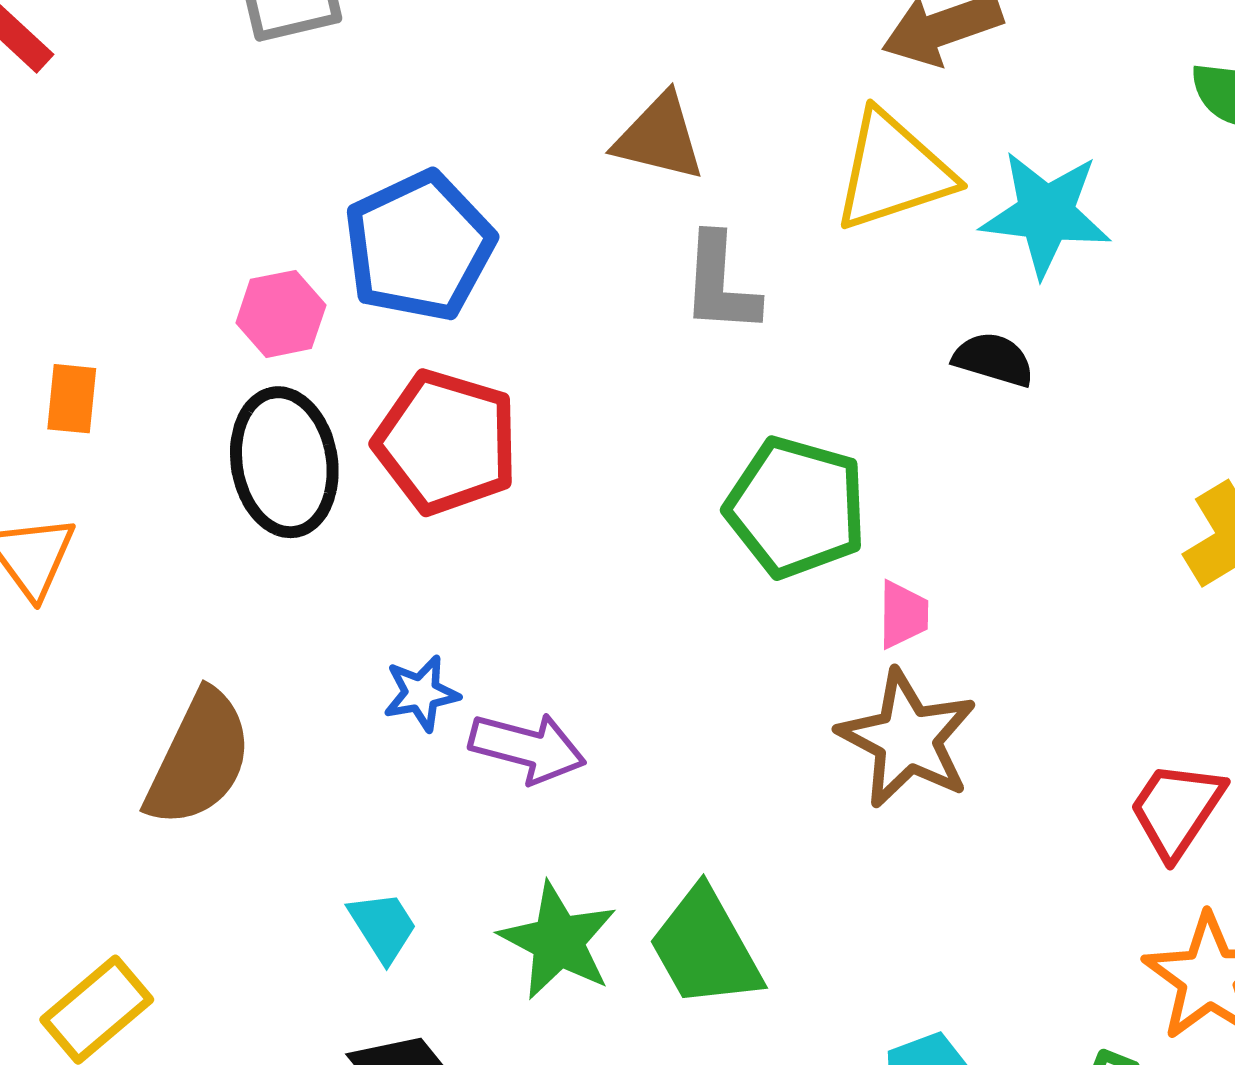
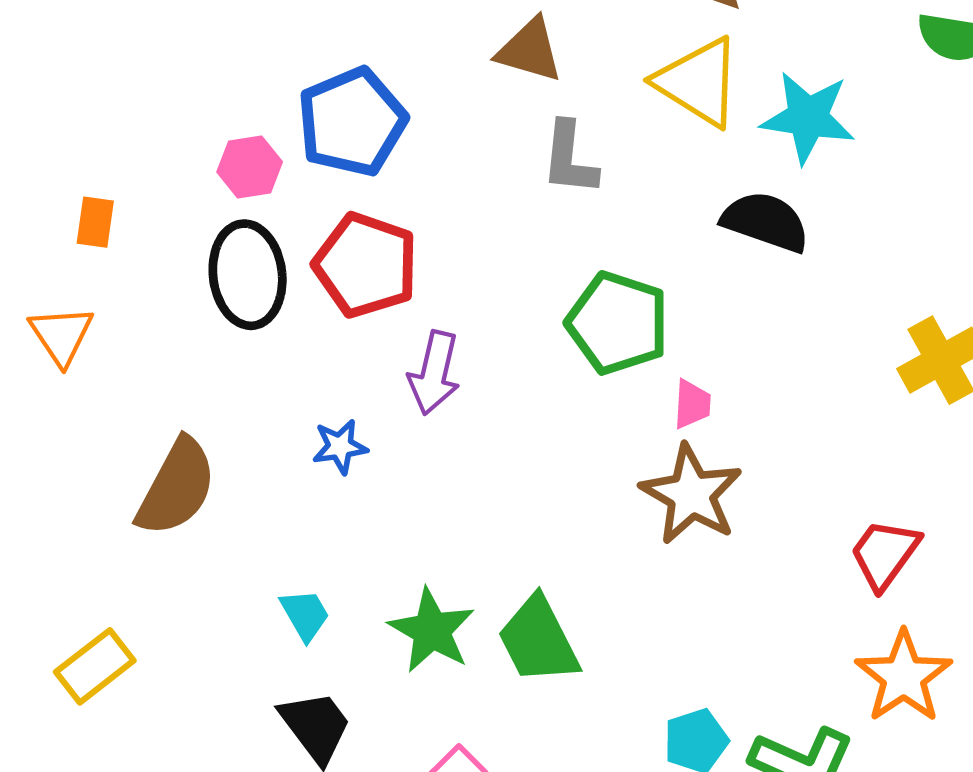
yellow triangle: (893, 171) -> (698, 82), turned 48
black semicircle: (994, 359) -> (765, 222), size x1.5
purple arrow: (528, 748) -> (434, 373), moved, turned 86

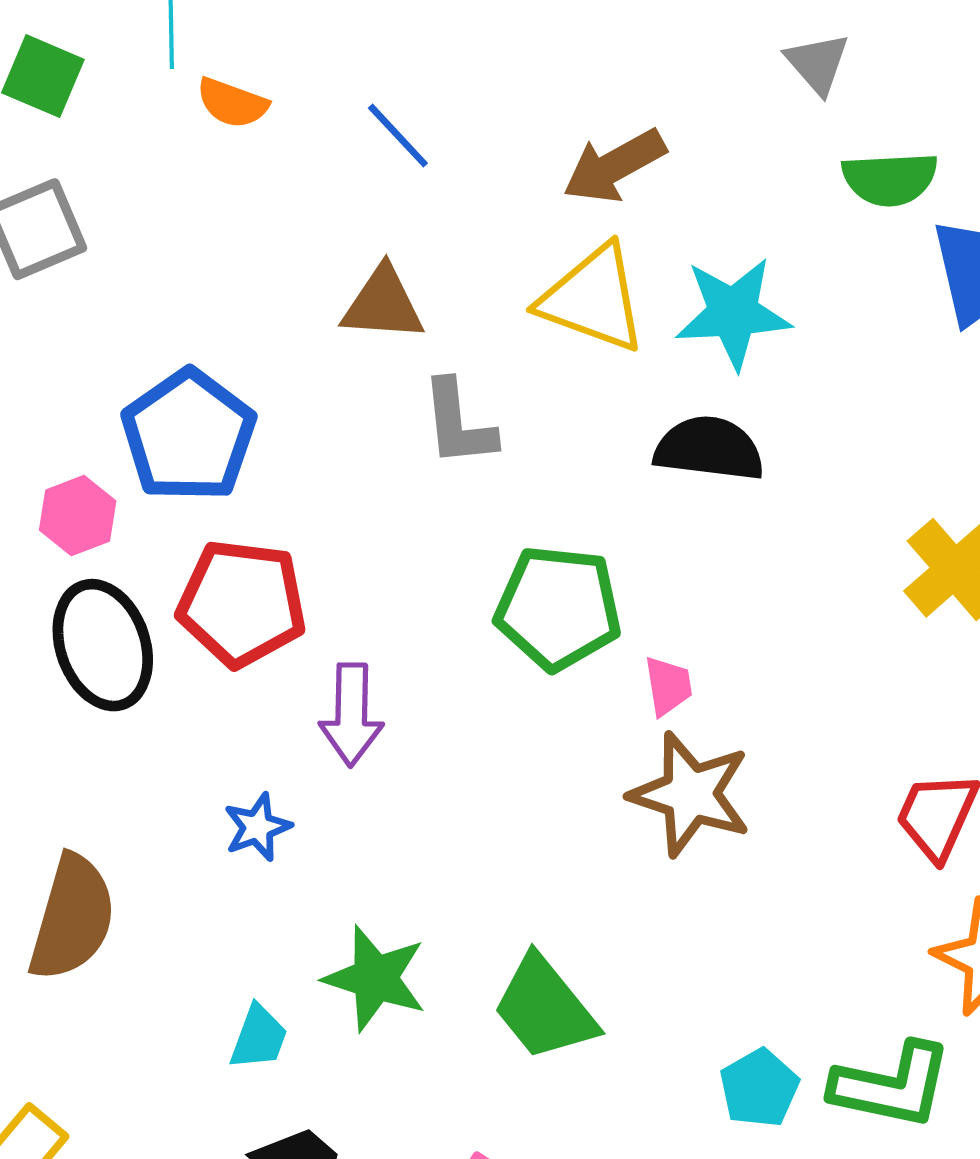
cyan trapezoid: (305, 615) -> (259, 1037), turned 62
green star: (432, 631) -> (375, 978), moved

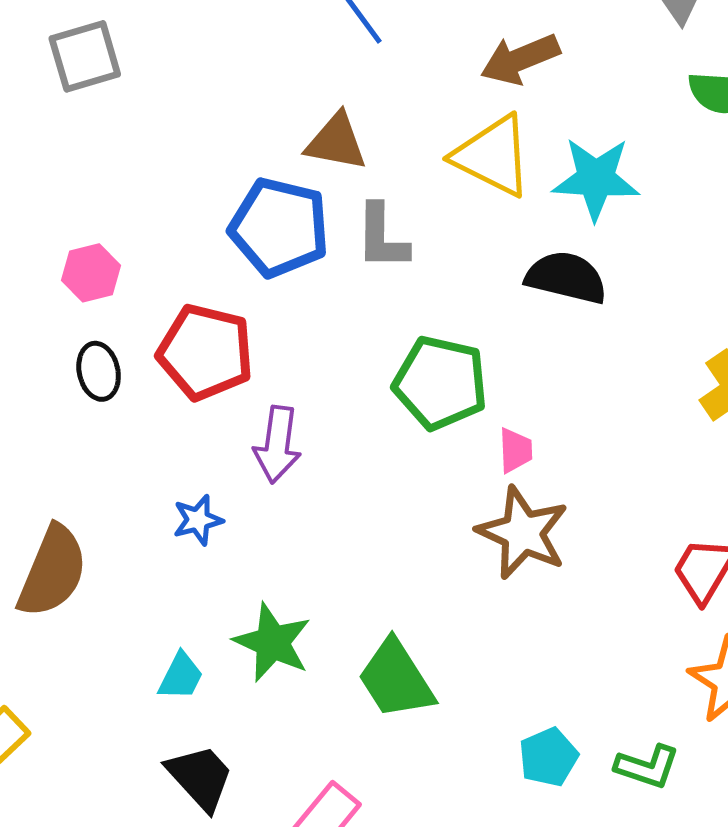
blue pentagon: (189, 436) -> (279, 227), moved, turned -30
black ellipse: (103, 645) -> (99, 371), size x0.6
green L-shape: (892, 1085) -> (647, 767), size x0.7

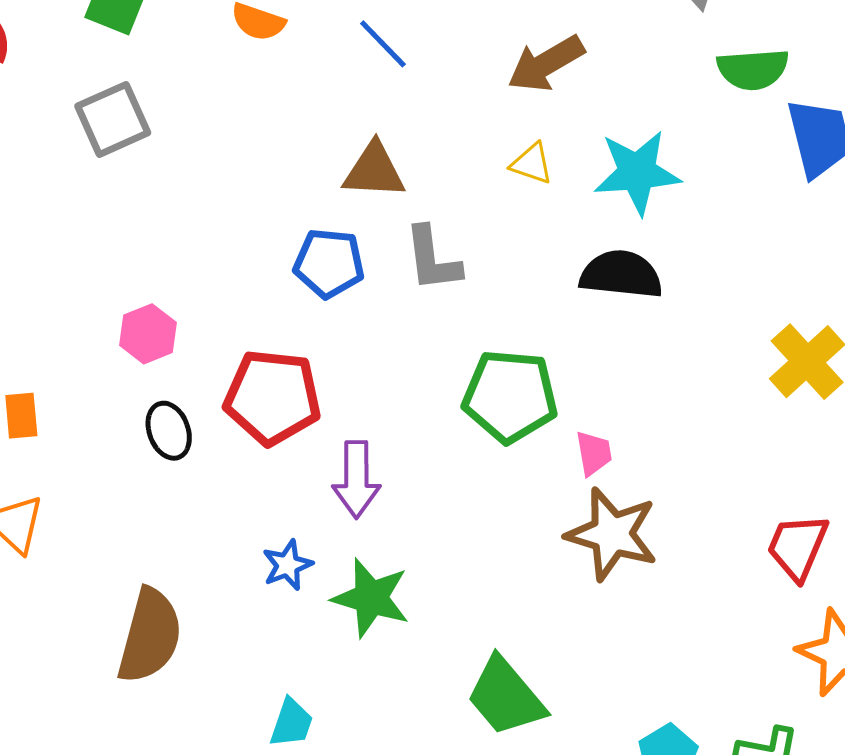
yellow triangle: (493, 156) -> (532, 164), size x0.5
blue pentagon: (279, 227) -> (329, 263), size x0.7
green star: (272, 642) -> (371, 598), moved

